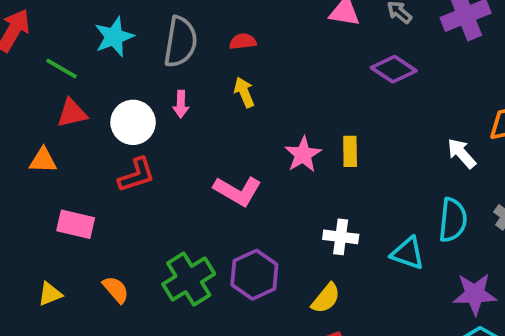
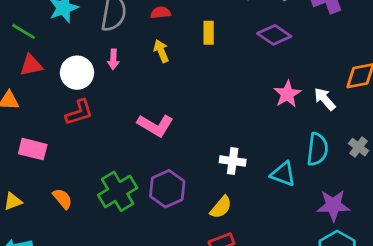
yellow rectangle: (350, 151) -> (209, 33), moved
pink star: (303, 154) -> (287, 94), moved

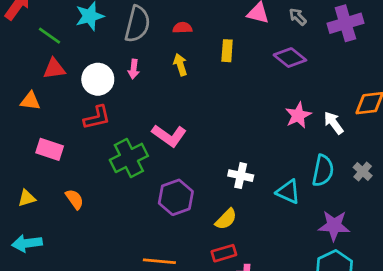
green cross: (118, 191) -> (129, 158), moved

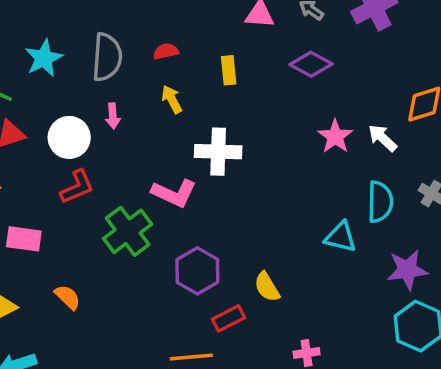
white cross: (241, 176) -> (218, 152), moved, size x1.4
yellow semicircle: (226, 219) -> (267, 287), turned 115
red rectangle: (224, 253) -> (229, 318), moved

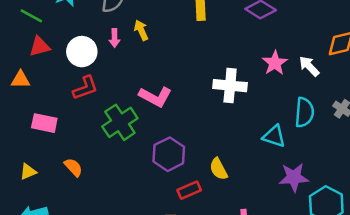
yellow arrow: (172, 99) -> (141, 30), moved
white cross: (218, 152) -> (230, 86), moved
purple star: (407, 270) -> (294, 177), moved

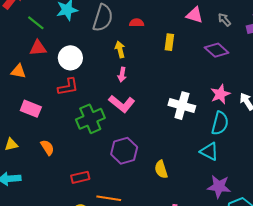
pink arrow: (114, 38) -> (122, 75), moved
cyan semicircle: (304, 112) -> (220, 123), moved
red rectangle: (189, 190) -> (80, 177), moved

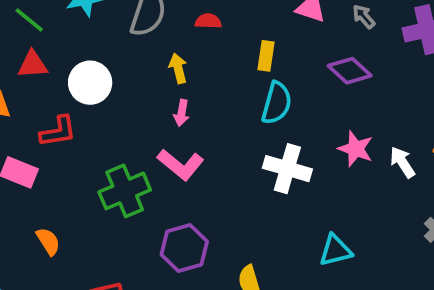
red L-shape: (68, 87) -> (58, 131), moved
pink star: (220, 94) -> (356, 149), turned -30
cyan semicircle: (220, 123) -> (277, 103), moved
cyan triangle: (209, 151) -> (335, 250), turned -42

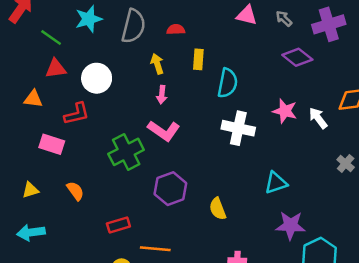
yellow rectangle: (266, 56) -> (198, 59), moved
purple diamond: (350, 71) -> (297, 57), moved

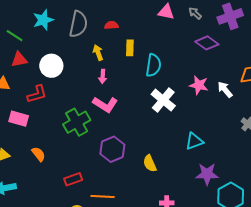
white cross: (238, 128) -> (163, 100), turned 30

